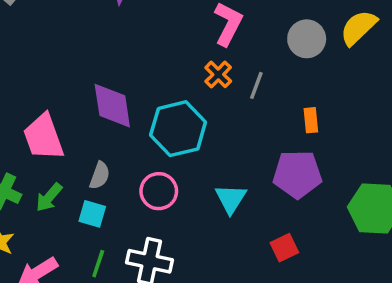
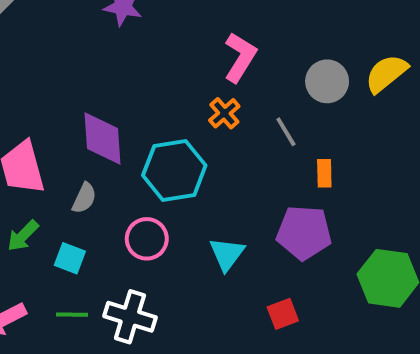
gray line: (256, 85) -> (286, 132), moved, turned -56
gray semicircle: (100, 175) -> (84, 198), moved
green line: (98, 264) -> (72, 315), turned 68

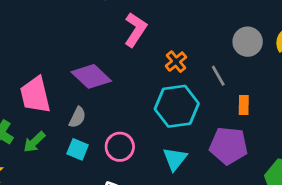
pink L-shape: (240, 57) -> (135, 30), moved
purple diamond: (103, 138) -> (91, 76), turned -45
cyan hexagon: (174, 170) -> (177, 106), moved
cyan square: (70, 258) -> (78, 149), moved

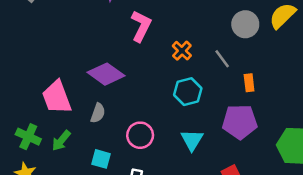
cyan hexagon: (177, 106) -> (188, 92), size x0.7
cyan square: (78, 149) -> (101, 159), moved

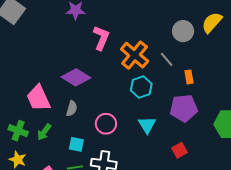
orange cross: (182, 51) -> (135, 55), size x1.8

